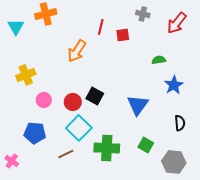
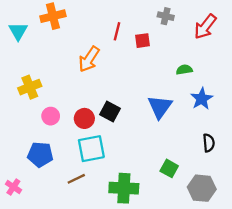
blue triangle: (138, 105) -> (160, 107), moved
cyan square: (79, 128) -> (91, 149), turned 35
green cross: (107, 148) -> (124, 188), moved

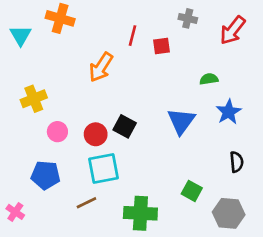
orange cross: (53, 16) -> (60, 18), turned 30

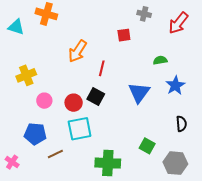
cyan triangle: (21, 36) -> (16, 27), turned -42
red line: (133, 36) -> (102, 68), moved
brown line: (86, 203) -> (55, 154), moved

